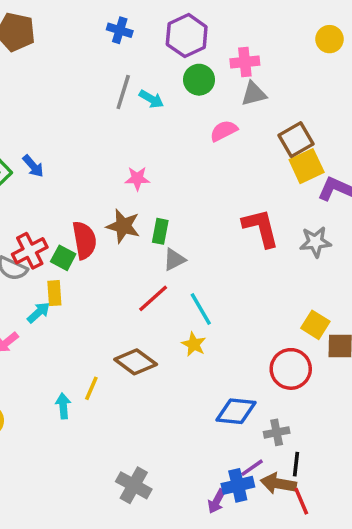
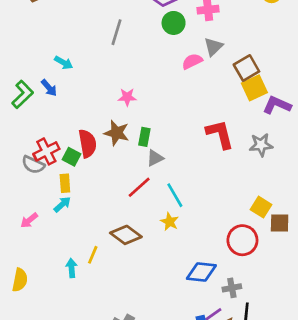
gray triangle: (254, 94) -> (213, 47), moved, turned -30
cyan arrow: (151, 99) -> (64, 63), moved
cyan arrow: (39, 312) -> (62, 204), moved

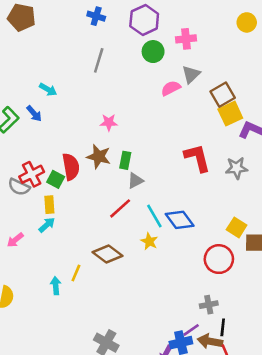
blue diamond: (201, 272) -> (180, 220), moved, turned 48

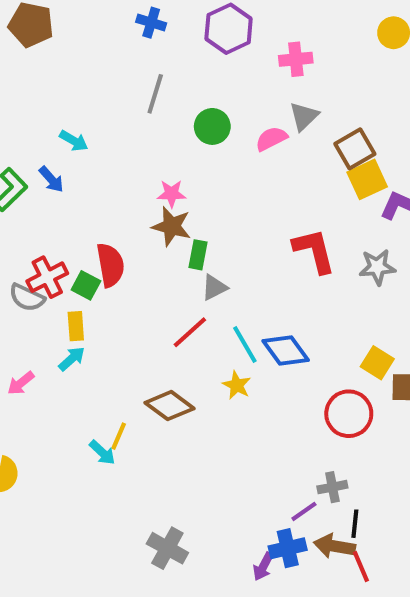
green circle: (153, 52) -> (212, 126), moved
brown star: (99, 157) -> (172, 226), moved
cyan arrow: (56, 286) -> (102, 452), moved, turned 138
purple line: (191, 330) -> (304, 511), moved

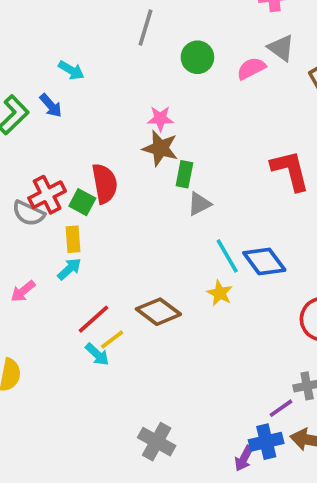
gray triangle: (304, 116) -> (281, 48), turned -40
red line: (190, 332) -> (93, 319), moved
yellow line: (119, 436) -> (112, 340), turned 30

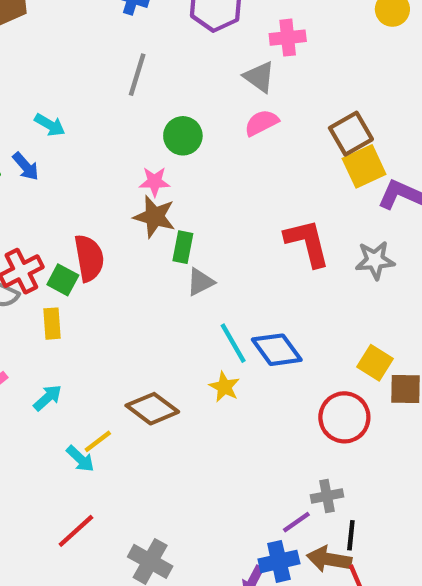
gray triangle: (281, 48) -> (259, 77), moved
green circle: (197, 57) -> (183, 136), moved
cyan arrow: (69, 269) -> (48, 398), moved
red line: (93, 319) -> (76, 531), moved

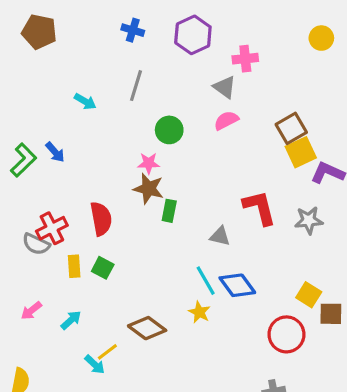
cyan arrow: (50, 125) -> (85, 101), moved
green square: (63, 280) -> (103, 268), moved
gray triangle: (200, 282) -> (220, 236), moved, turned 40

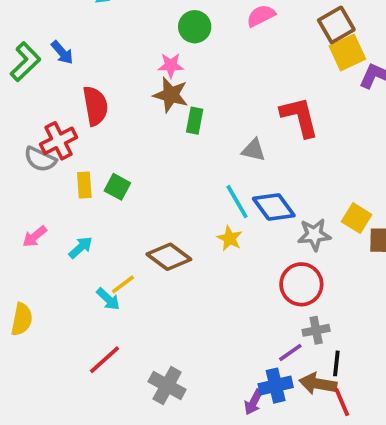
red semicircle: (101, 219) -> (95, 106), moved
gray star: (309, 220) -> (314, 235), moved
red circle: (286, 334) -> (301, 284), moved

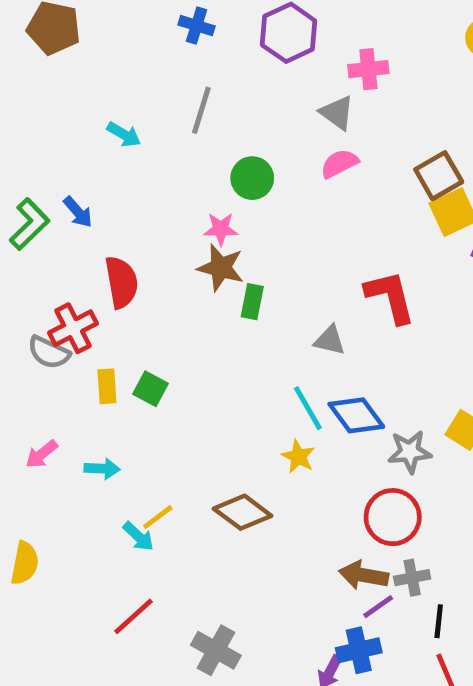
cyan arrow: (81, 248) -> (102, 469), turned 45
brown diamond: (169, 257) -> (243, 512), moved
brown arrow: (318, 384) -> (364, 575), moved

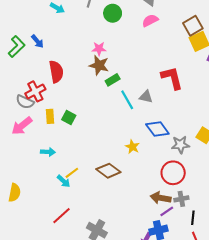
green circle: (252, 178) -> (113, 13), moved
green rectangle: (252, 302) -> (113, 80), turned 48
cyan line: (308, 408) -> (127, 100), moved
pink arrow: (42, 454) -> (22, 126), moved, size x1.5

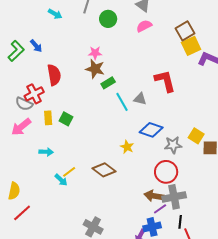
blue diamond: (157, 129) -> (151, 130), turned -35
gray cross: (181, 199) -> (174, 197), size x1.6
red line: (61, 216) -> (22, 213), moved
black line: (193, 218) -> (180, 222), moved

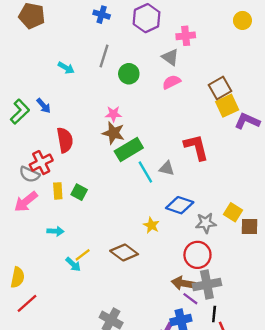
green rectangle: (108, 83) -> (129, 150), size x1.6
purple line: (160, 209) -> (190, 299), turned 72

